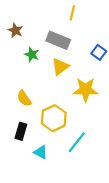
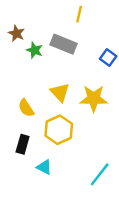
green star: (32, 55) -> (35, 50), moved
yellow triangle: (60, 67) -> (60, 92), moved, turned -36
cyan line: (77, 142) -> (100, 174), moved

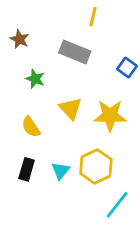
green star: (35, 50) -> (35, 79), moved
yellow hexagon: (59, 130) -> (96, 167), moved
cyan triangle: (44, 167) -> (61, 171), moved, turned 42

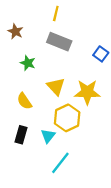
yellow line: (93, 17) -> (56, 13), moved
yellow hexagon: (96, 167) -> (67, 118), moved
cyan line: (117, 205) -> (60, 163), moved

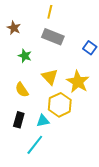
yellow star: (87, 92) -> (78, 82), turned 30
cyan triangle: (48, 136) -> (43, 121), turned 40
cyan line: (60, 163) -> (35, 145), moved

